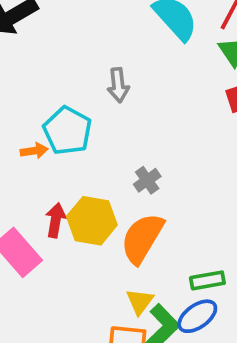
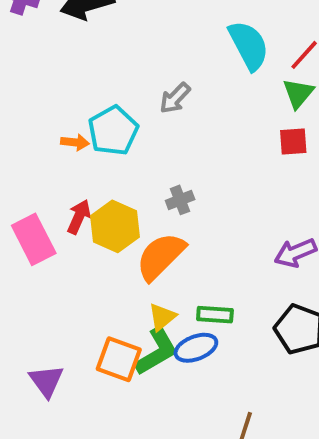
gray arrow: (118, 85) -> (175, 98), turned 36
yellow triangle: (140, 302) -> (162, 317), moved

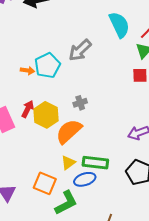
gray arrow: (175, 98) -> (80, 50), size x1.4
green rectangle: (215, 315) -> (95, 163), size x1.4
green L-shape: (157, 351) -> (66, 203), moved

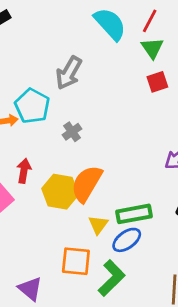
gray cross: (80, 103) -> (72, 132), moved
yellow hexagon: (46, 115) -> (60, 192), moved

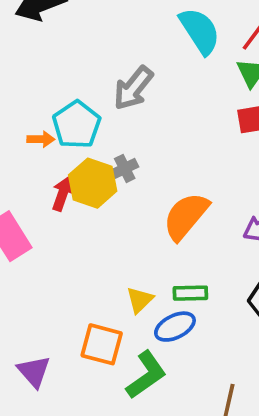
red arrow: (24, 171) -> (63, 194), moved
orange semicircle: (87, 184) -> (186, 216), moved
yellow hexagon: (60, 192) -> (93, 183), moved
green rectangle: (134, 214) -> (190, 293), size x0.7

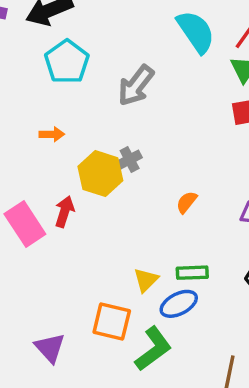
cyan pentagon: (77, 125) -> (67, 62), moved
red arrow: (63, 194) -> (64, 212), moved
orange semicircle: (186, 216) -> (187, 202), size x0.5

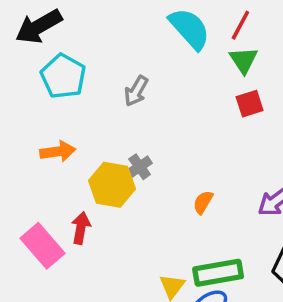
gray arrow: (136, 85) -> (136, 91), size x0.7
orange arrow: (52, 134) -> (58, 151), size x1.4
green rectangle: (192, 273) -> (218, 273), size x1.5

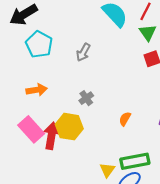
yellow hexagon: (112, 185) -> (69, 127), moved
red arrow: (81, 228) -> (51, 136), size x1.4
pink rectangle: (42, 246) -> (31, 129), moved

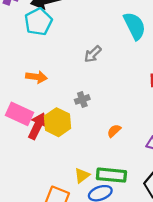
cyan pentagon: (39, 44) -> (38, 22), moved
pink rectangle: (31, 129) -> (19, 114), turned -40

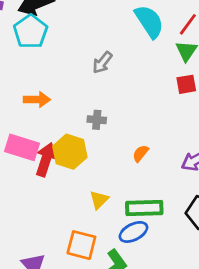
gray cross: (82, 99) -> (97, 120), turned 32
yellow triangle: (82, 175) -> (99, 200), moved

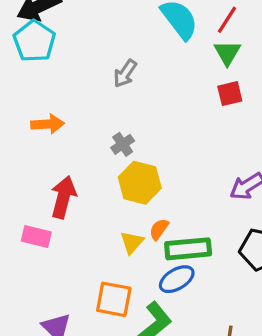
gray cross: (97, 120) -> (123, 144), turned -36
pink rectangle: (22, 147) -> (36, 237), moved, size x0.7
yellow hexagon: (70, 152) -> (140, 183), moved
orange semicircle: (141, 153) -> (159, 229), moved

